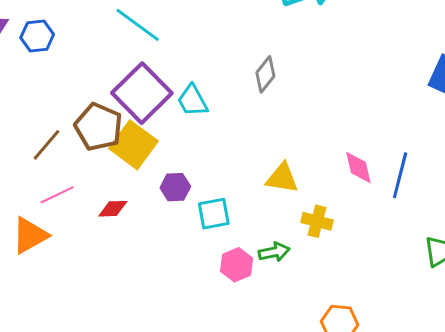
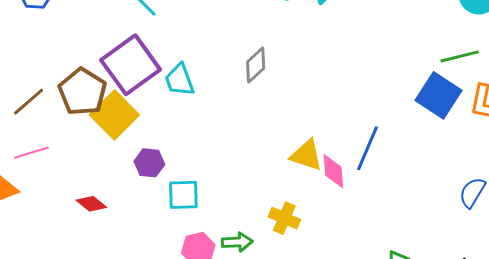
blue line: (400, 175) -> (367, 148), moved
yellow triangle: (282, 178) -> (306, 155), moved
red diamond: (113, 209) -> (91, 204), moved, turned 32

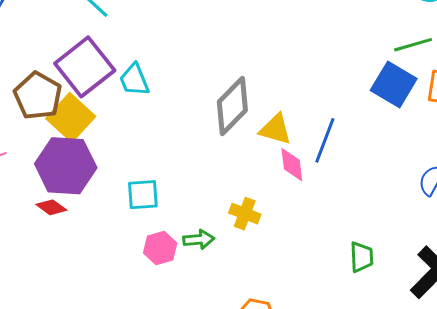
gray diamond: (256, 65) -> (232, 106), moved, size x1.6
yellow triangle: (306, 155) -> (275, 129), moved
purple hexagon: (149, 163) -> (66, 166), moved, size x2.0

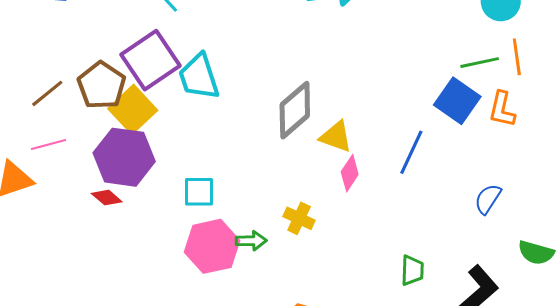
cyan trapezoid: (134, 80) -> (199, 77), size x1.4
blue line: (325, 140) -> (411, 152), moved
pink diamond: (292, 165) -> (350, 173), turned 36
pink hexagon: (160, 248) -> (212, 246), size x1.6

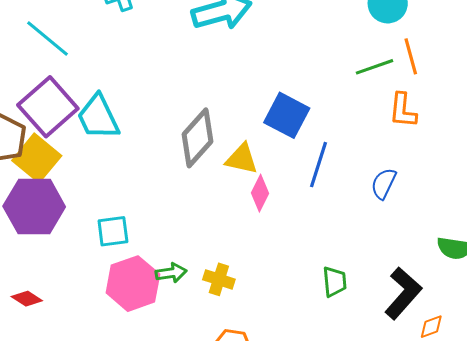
blue square: (457, 101) -> (287, 115), moved
red diamond: (107, 198) -> (27, 299), moved
blue semicircle: (488, 199) -> (384, 184), moved
yellow cross: (299, 218) -> (219, 279), moved

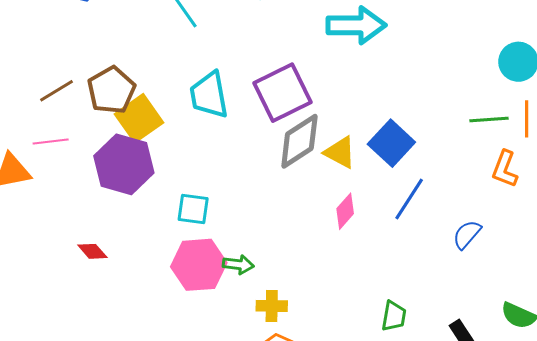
purple square: (48, 107) -> (283, 93), moved
yellow triangle: (242, 159) -> (340, 152), moved
yellow cross: (219, 279) -> (272, 306), moved, turned -32

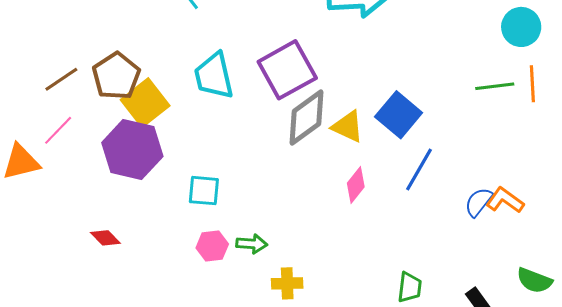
pink line: (51, 141) -> (58, 130), turned -36
orange L-shape: (505, 169) -> (505, 200), moved, turned 108
pink hexagon: (199, 265) -> (212, 246), size x0.6

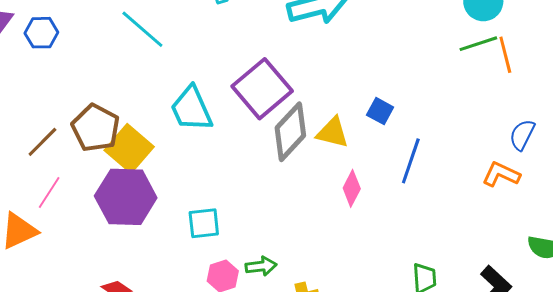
green line: (495, 86) -> (478, 44), moved
blue square: (399, 115) -> (380, 111), size x0.6
blue semicircle: (479, 202) -> (522, 135), moved

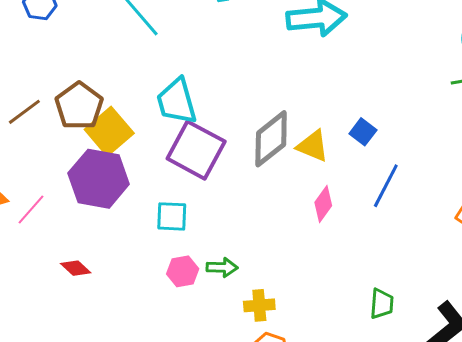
purple square: (262, 89) -> (196, 150), moved, turned -30
pink line: (49, 193) -> (31, 210), moved

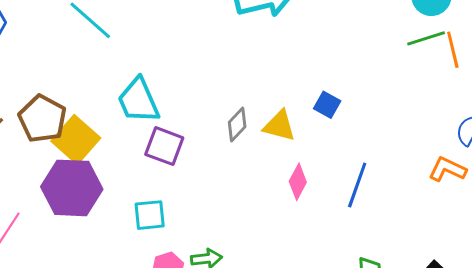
gray diamond: (271, 139) -> (237, 124), size x0.6
purple square: (196, 150) -> (164, 146), size x0.7
blue line: (386, 186) -> (357, 185), moved

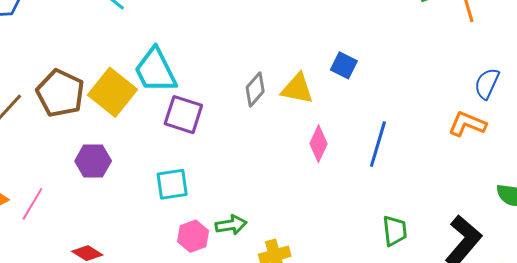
yellow square: (76, 140) -> (113, 92), moved
purple hexagon: (72, 188) -> (93, 161), size x0.6

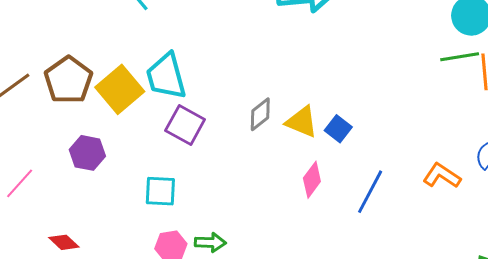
blue square: (344, 65) -> (338, 129), moved
orange L-shape: (467, 124) -> (442, 176), moved

